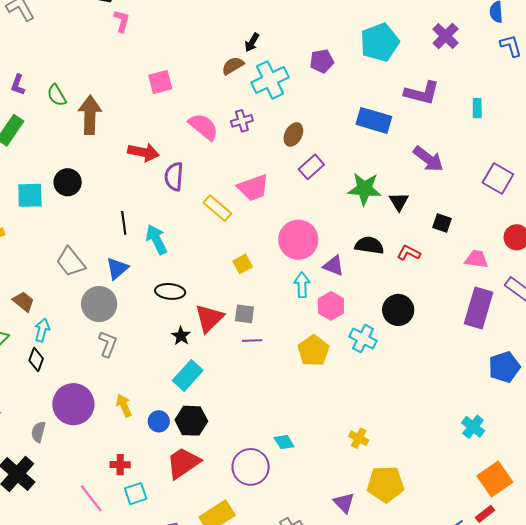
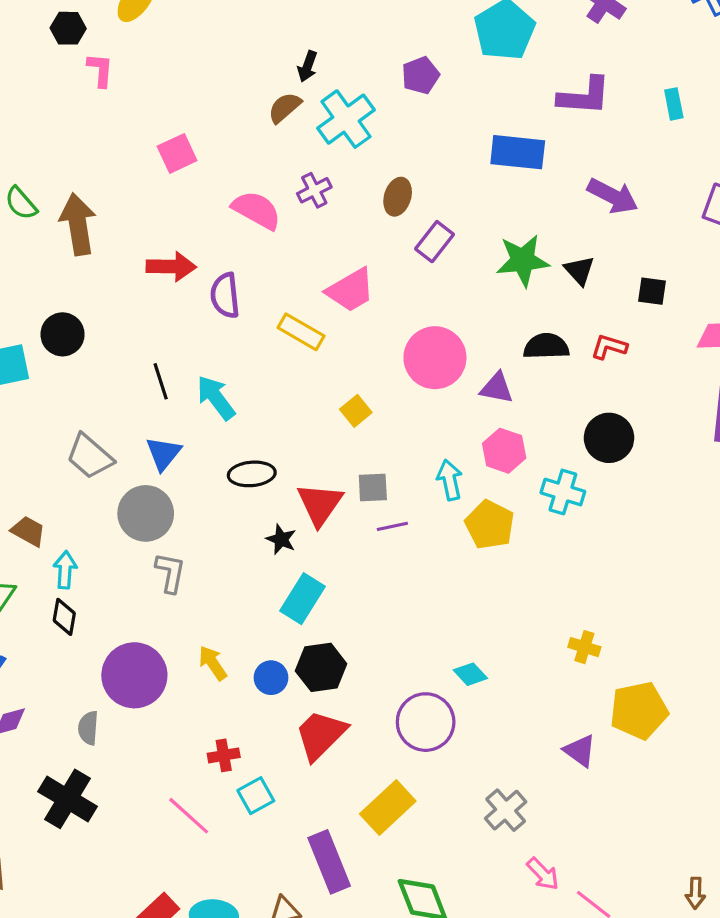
cyan arrow: (302, 285) -> (450, 480), moved

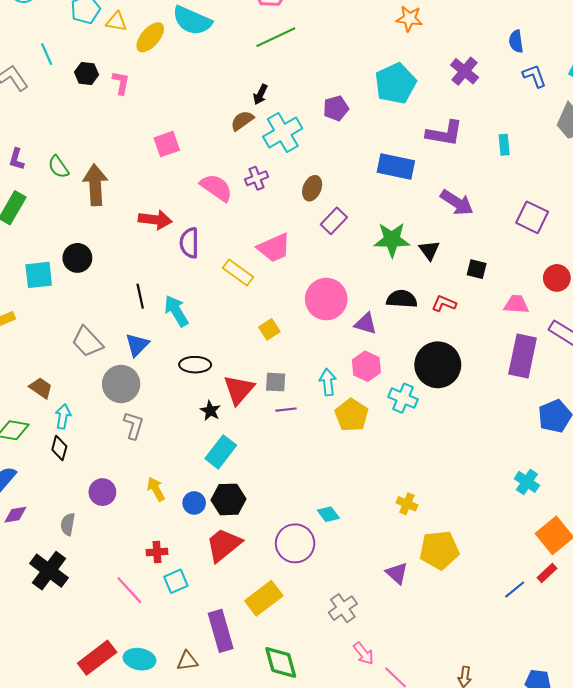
black hexagon: (68, 28) -> (86, 73), moved
black circle: (609, 438) -> (438, 365), size x1.4
purple circle: (134, 675) -> (102, 492), size x0.6

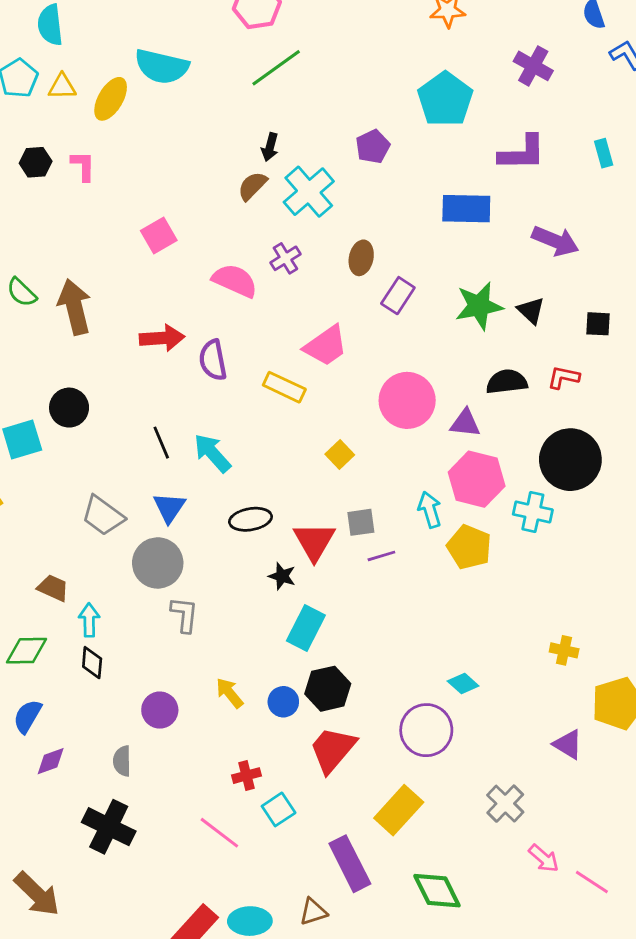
pink hexagon: (366, 366) -> (477, 479), size x1.4

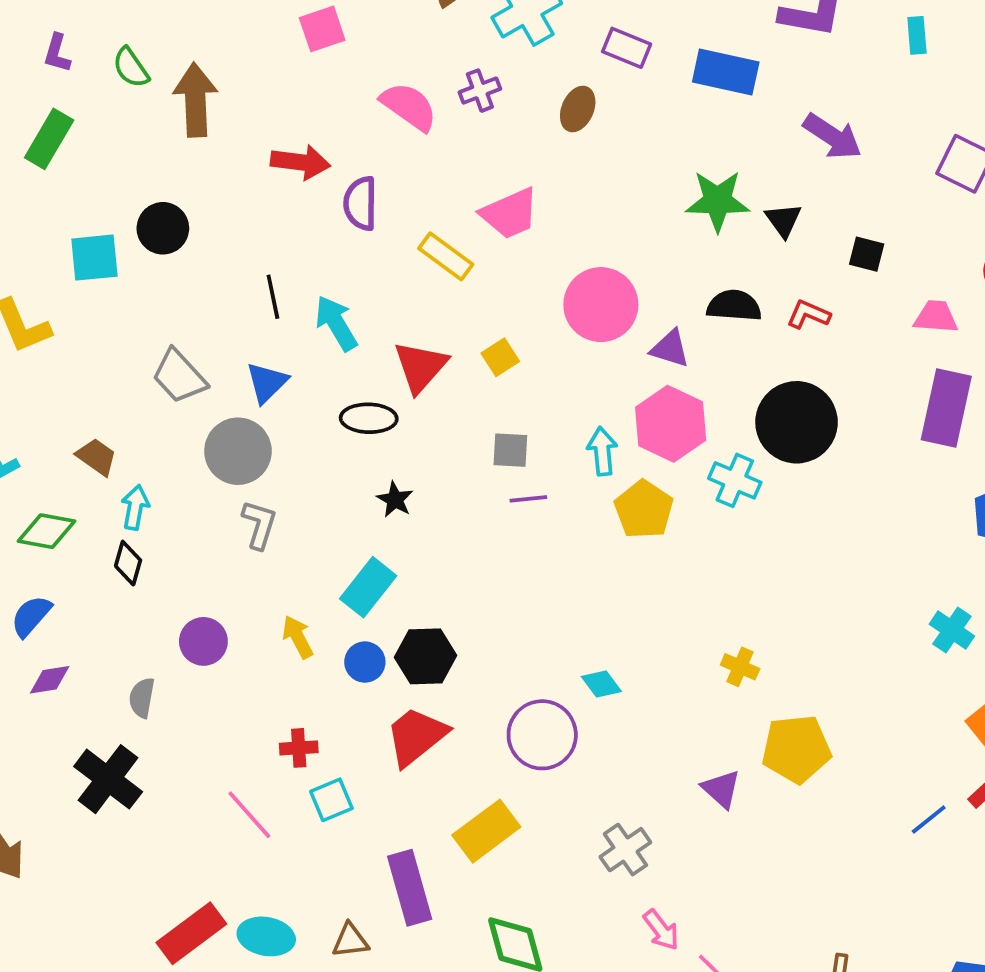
purple rectangle: (398, 296) -> (627, 48), moved, turned 68
red triangle: (314, 541) -> (420, 367), moved
cyan rectangle: (306, 628) -> (368, 587), moved

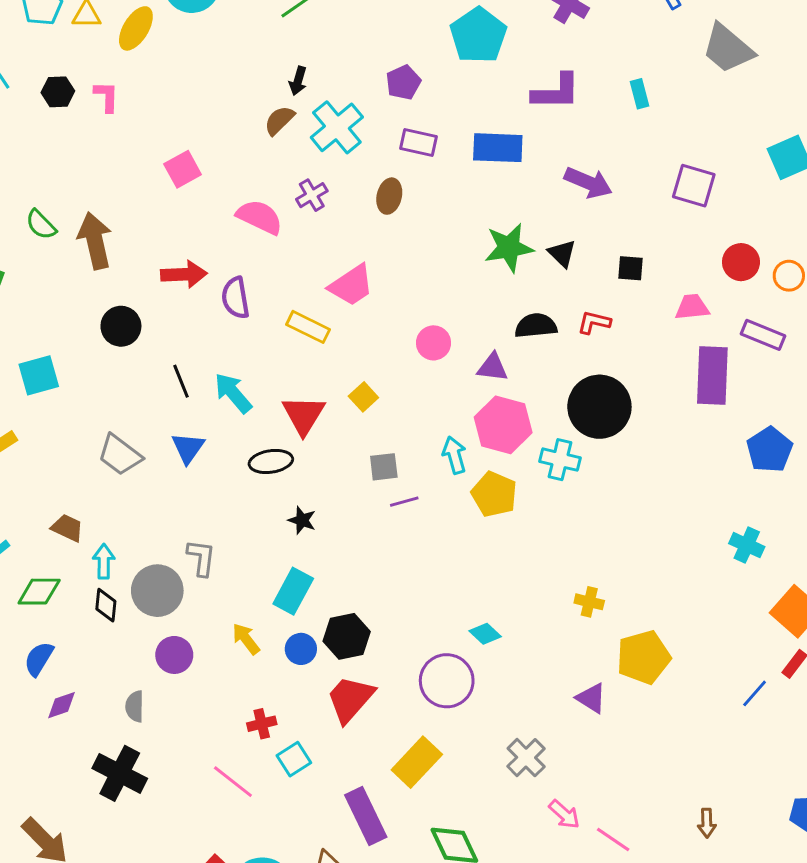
black circle: (163, 228) -> (121, 326), moved
pink circle: (601, 305) -> (434, 343), size x0.6
gray circle: (238, 451) -> (157, 591), moved

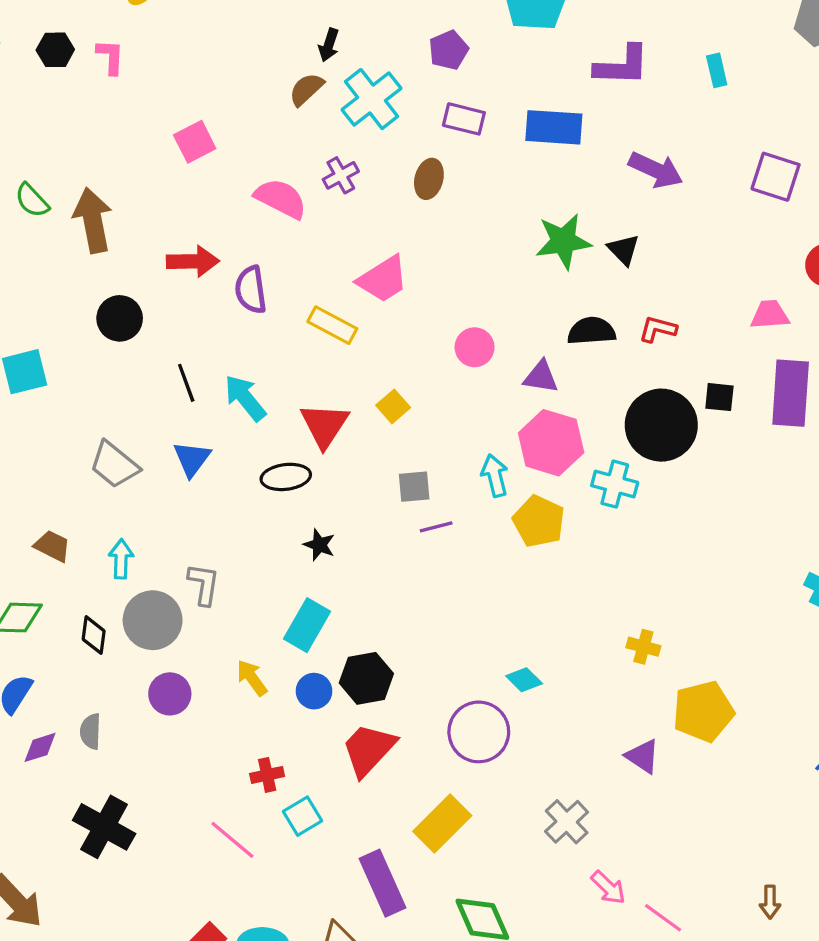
black square: (630, 268) -> (719, 397), moved
cyan arrow: (104, 561) -> (121, 559), moved
gray semicircle: (135, 706) -> (91, 731), moved

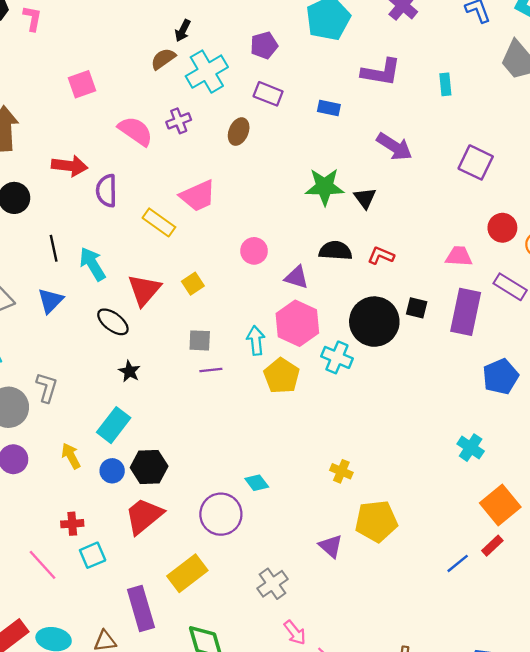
blue rectangle: (554, 127) -> (329, 108), size x0.6
black ellipse: (286, 477) -> (113, 322), turned 36

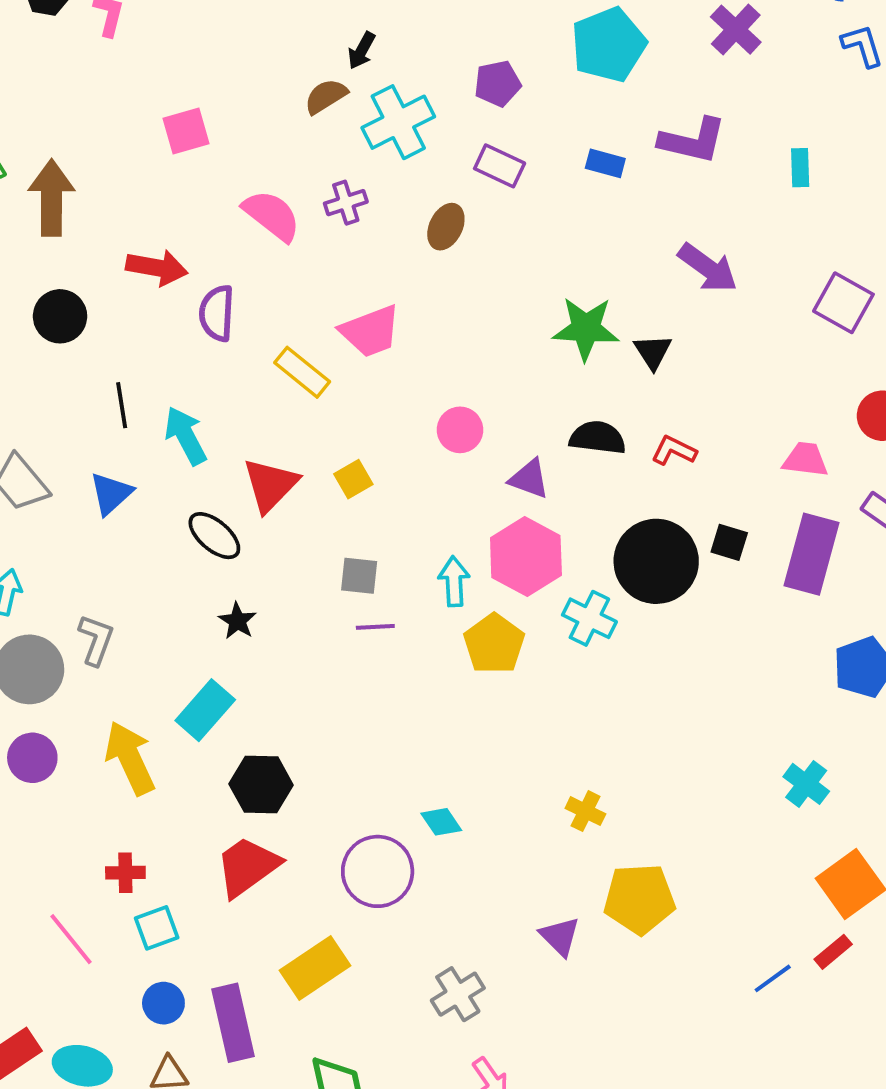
blue rectangle: (329, 108) -> (605, 163), moved
yellow arrow: (71, 456) -> (130, 758), size x1.6
blue circle: (112, 471) -> (163, 1003), moved

